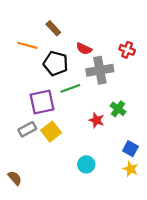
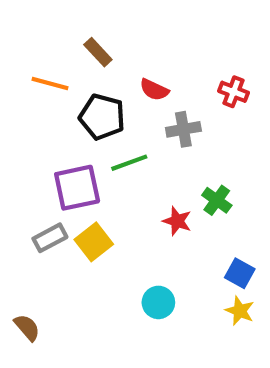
gray cross: (100, 70) -> (183, 129), size x0.7

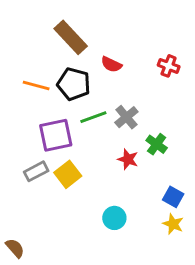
brown rectangle: (98, 52) -> (71, 37), size x1.6
orange line: (50, 83) -> (36, 86), moved
gray cross: (183, 129) -> (126, 117), moved, turned -30
brown semicircle: (27, 327) -> (15, 248), moved

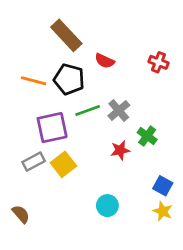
red star: (128, 159) -> (120, 150), turned -30
brown semicircle: (15, 248) -> (21, 214), moved

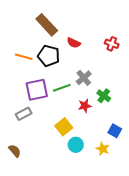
green line: (88, 111) -> (62, 88), moved
yellow square: (63, 164) -> (64, 127), moved
yellow star: (163, 211) -> (103, 149), moved

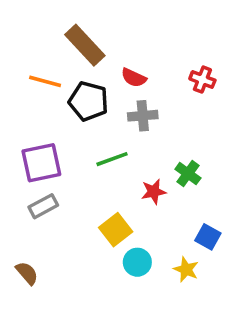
orange line: (24, 57) -> (45, 81), moved
gray cross: (84, 78) -> (143, 116), moved, turned 35
purple square: (37, 90) -> (41, 163), moved

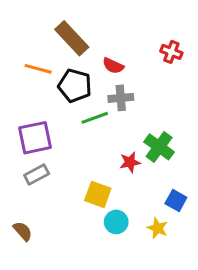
red cross: (202, 80) -> (171, 52), moved
green line: (112, 159) -> (95, 118), moved
green cross: (188, 174) -> (159, 147), size x1.4
yellow square: (116, 230) -> (98, 194), turned -32

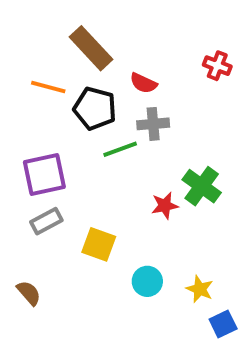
yellow square: (98, 194) -> (99, 244), moved
blue square: (176, 201) -> (223, 324), moved, turned 35

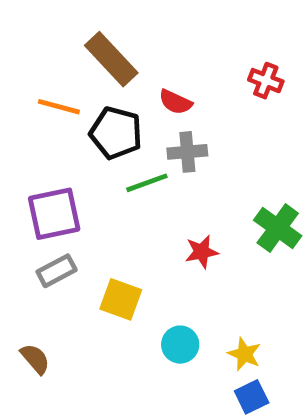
green cross: (202, 186) -> (278, 228), moved
blue square: (223, 324) -> (252, 397), moved

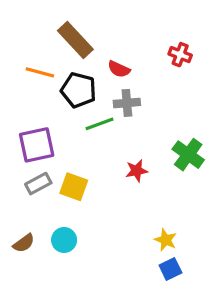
yellow square: (121, 299) -> (74, 187), moved
cyan circle: (180, 345) -> (64, 240), moved
brown semicircle: (35, 359) -> (24, 243), turned 95

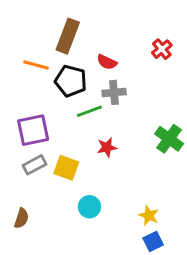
brown rectangle: (75, 40) -> (68, 36), turned 64
red cross: (180, 55) -> (162, 49), turned 30
red star: (137, 171) -> (107, 147), moved
cyan circle: (64, 240) -> (89, 207), moved
brown semicircle: (24, 243) -> (21, 218), turned -36

